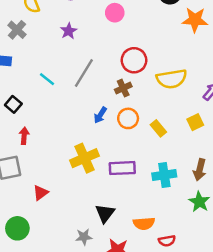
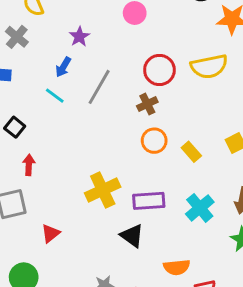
yellow semicircle: (172, 79) -> (209, 66), moved
blue arrow: (100, 115) -> (63, 67), moved
cyan cross: (164, 175) -> (200, 208), turned -30
black triangle: (105, 213) -> (132, 236), moved, turned -30

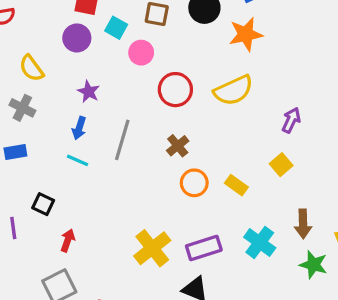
red circle: (159, 70) -> (175, 90), moved
red arrow: (29, 165) -> (68, 240), turned 30

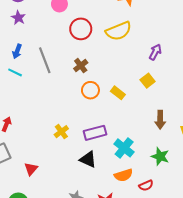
purple star: (89, 92) -> (18, 18), moved
gray line: (122, 140) -> (45, 60), turned -40
cyan cross: (260, 243) -> (124, 148), moved
yellow cross: (152, 248) -> (61, 132), size x0.6
green star: (313, 265) -> (160, 156), moved

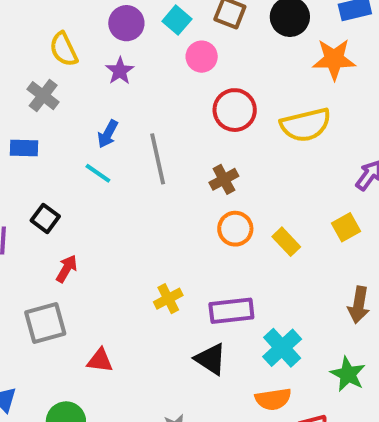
red triangle: (31, 169) -> (100, 360), turned 48

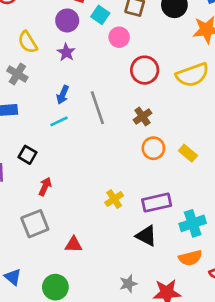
cyan line: (98, 173) -> (59, 121), turned -54
cyan cross: (282, 348) -> (193, 223), turned 30

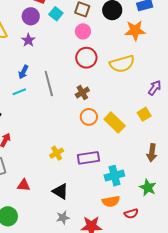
pink circle: (119, 37) -> (83, 31), moved
yellow rectangle: (188, 153) -> (115, 122), size x1.5
black triangle: (146, 236) -> (60, 191), moved

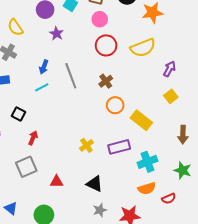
purple star: (28, 40) -> (56, 34), moved
purple arrow: (155, 88) -> (169, 69), moved
yellow rectangle: (115, 122) -> (141, 120), moved

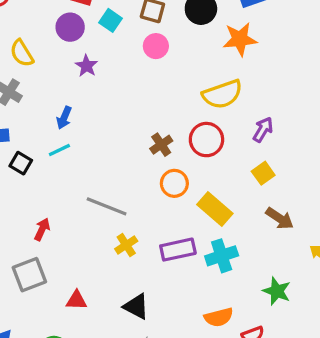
red circle: (106, 45) -> (206, 140), moved
gray line: (71, 76) -> (107, 206), moved, turned -50
black square: (19, 114) -> (21, 163), moved
brown arrow: (183, 135) -> (280, 218), moved, turned -60
cyan cross: (147, 162) -> (222, 256), moved

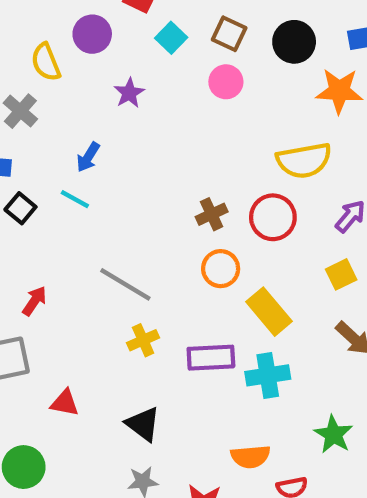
purple circle: (70, 27) -> (92, 34), moved
cyan line: (59, 150) -> (75, 199), turned 45

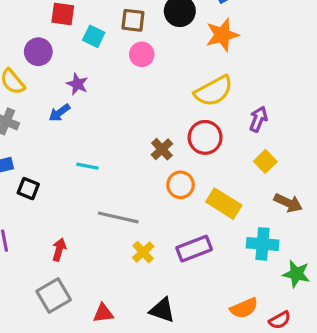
blue arrow: (88, 157) -> (59, 113), moved, turned 40
cyan line: (75, 199) -> (87, 166), moved
cyan cross: (268, 375) -> (263, 244), moved, turned 32

